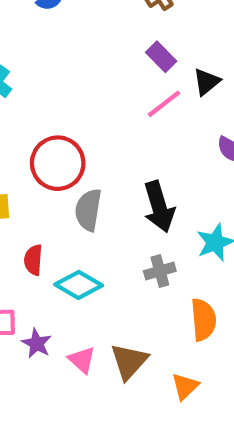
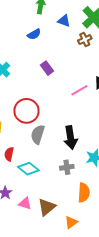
purple rectangle: (161, 57) -> (47, 68), moved
pink triangle: (82, 360) -> (25, 203), turned -32

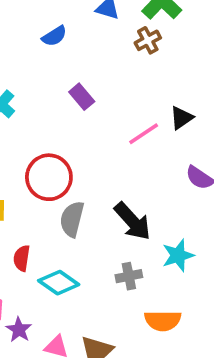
black arrow: (71, 138) -> (132, 221), turned -30
orange semicircle: (84, 193) -> (163, 321), turned 90

